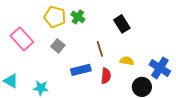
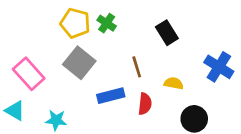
pink rectangle: (22, 39) -> (29, 74), moved
gray square: (58, 46) -> (79, 63), size x1.6
blue cross: (160, 68) -> (219, 67), moved

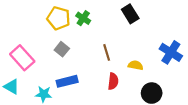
black rectangle: (167, 33) -> (130, 14), moved
gray square: (79, 63) -> (62, 49), size x0.6
blue rectangle: (111, 96) -> (67, 81), moved

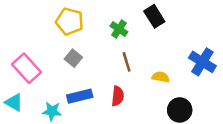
green cross: (83, 18) -> (119, 29), moved
red semicircle: (113, 81) -> (118, 96), moved

